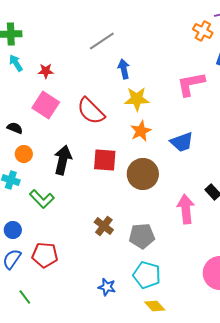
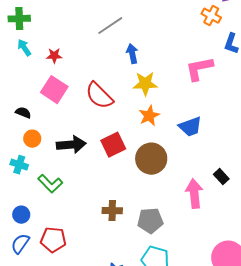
black arrow: (63, 160) -> (71, 145), turned 72
red square: (105, 160) -> (113, 145), turned -30
brown cross: (104, 226) -> (112, 211), turned -36

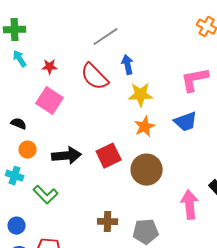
red semicircle: (99, 96) -> (95, 77), moved
blue trapezoid: (190, 127) -> (186, 122), moved

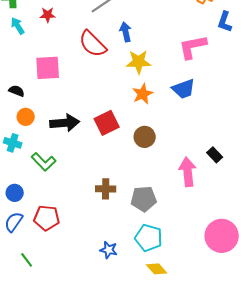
red star: (50, 67) -> (48, 15), moved
pink square: (50, 101) -> (48, 68), turned -36
brown circle: (147, 170) -> (145, 137), size x0.7

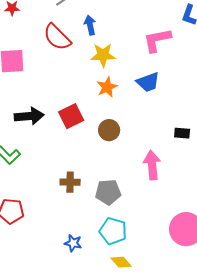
black rectangle: (215, 155) -> (182, 133), moved, turned -42

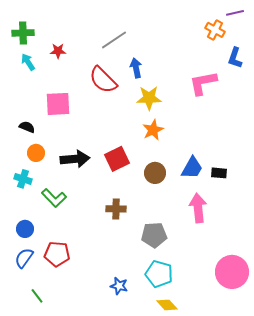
blue trapezoid: (148, 82) -> (192, 168), moved, turned -40
black rectangle: (182, 133) -> (219, 173), moved
brown cross: (70, 182) -> (116, 209), moved

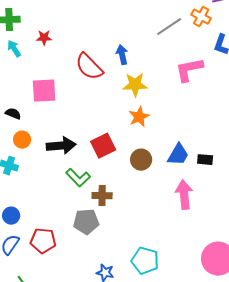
gray line: (114, 40) -> (169, 27), moved
green L-shape: (54, 198) -> (78, 178), moved
gray pentagon: (154, 235) -> (86, 222), moved

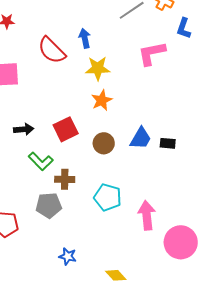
black arrow: (61, 146) -> (24, 129), size x0.7
pink arrow: (184, 195) -> (147, 215), moved
cyan pentagon: (145, 261) -> (108, 197), moved

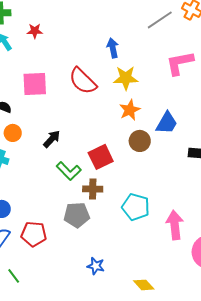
red semicircle: (52, 50) -> (83, 81), moved
black arrow: (24, 129) -> (52, 139), turned -42
red square: (66, 129) -> (101, 157), moved
blue trapezoid: (141, 138) -> (167, 123), moved
brown circle: (104, 143) -> (140, 141), moved

